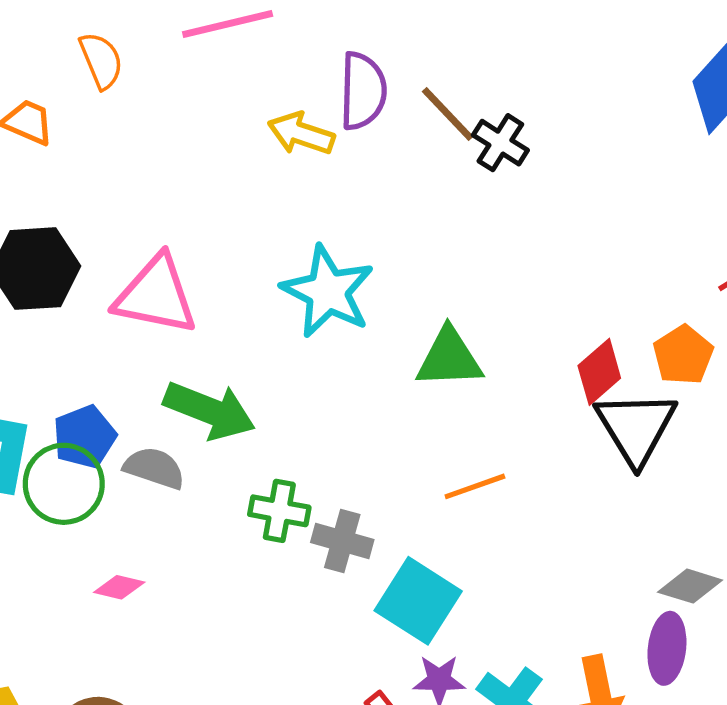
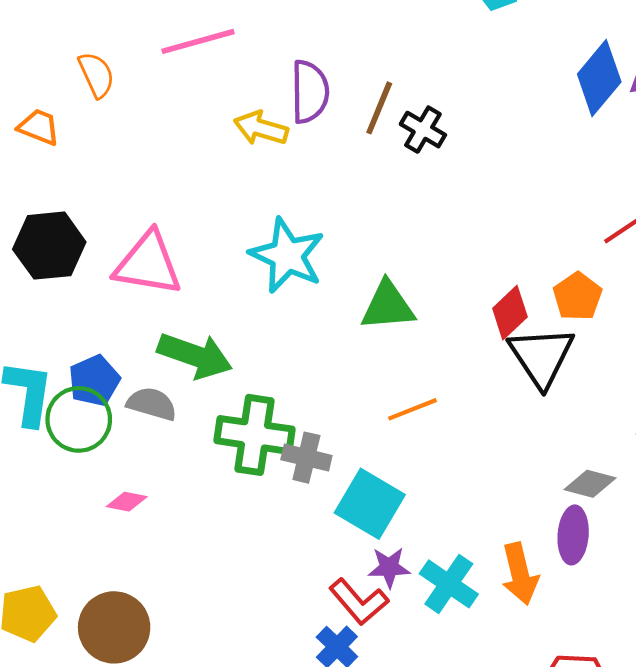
brown line: (448, 114) -> (379, 108), turned 68
green cross: (279, 511) -> (254, 435), size x1.6

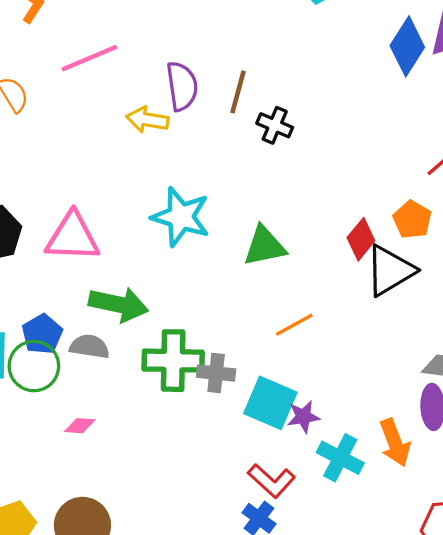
black cross: (423, 130) -> (275, 125), moved
black triangle: (541, 357) -> (390, 271), turned 40
purple star: (389, 567) -> (303, 417), moved

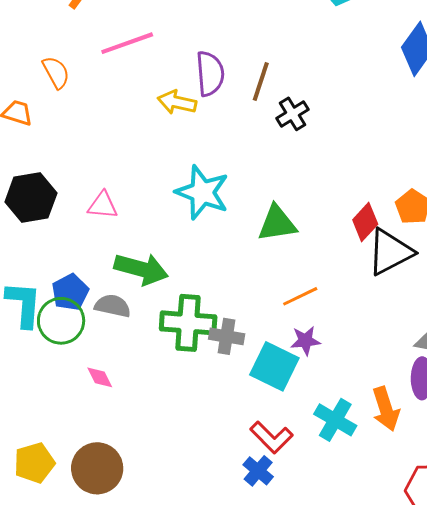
black cross: (275, 125) -> (293, 114), turned 32
pink triangle: (72, 237) -> (103, 205), size x0.6
purple star: (303, 417) -> (305, 341), moved
pink diamond: (80, 426) -> (100, 377), turned 56

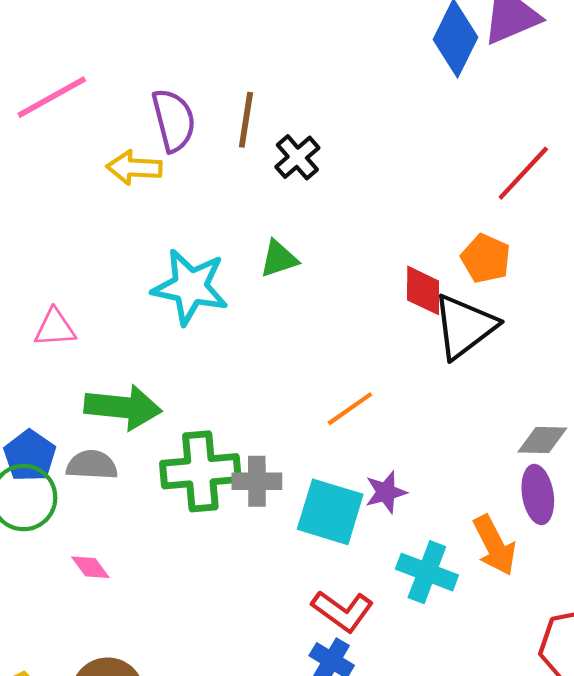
red diamond: (365, 222) -> (423, 290), turned -33
green triangle: (277, 223) -> (279, 259), moved, size x0.7
purple star: (305, 341) -> (386, 492), moved

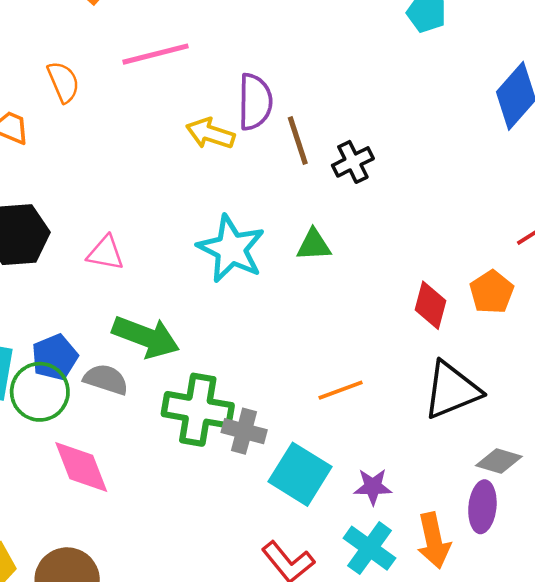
brown line: (246, 120) -> (298, 141), moved, turned -42
black triangle: (464, 326) -> (452, 390), moved
purple star: (386, 492) -> (373, 487), moved
pink diamond: (90, 567) -> (81, 467), size x1.8

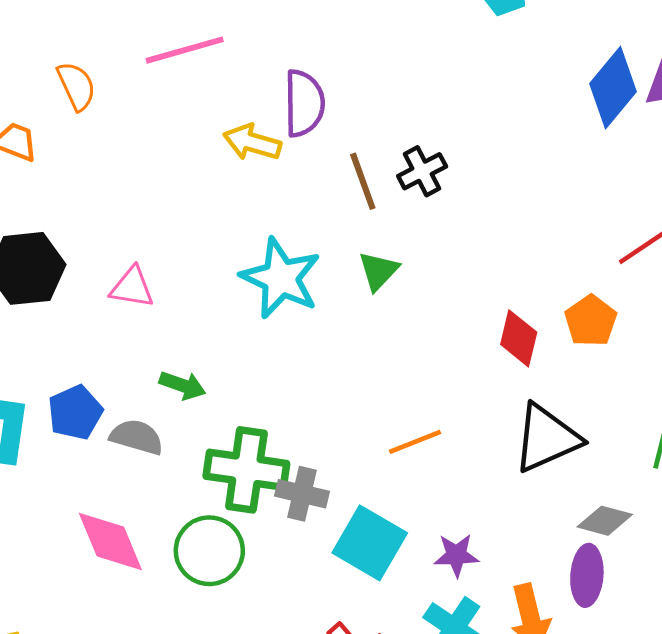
brown line: (298, 141) -> (363, 181), moved
green triangle: (314, 245) -> (378, 271), turned -42
green arrow: (146, 337) -> (183, 385), size x0.6
green circle: (40, 392) -> (209, 551), moved

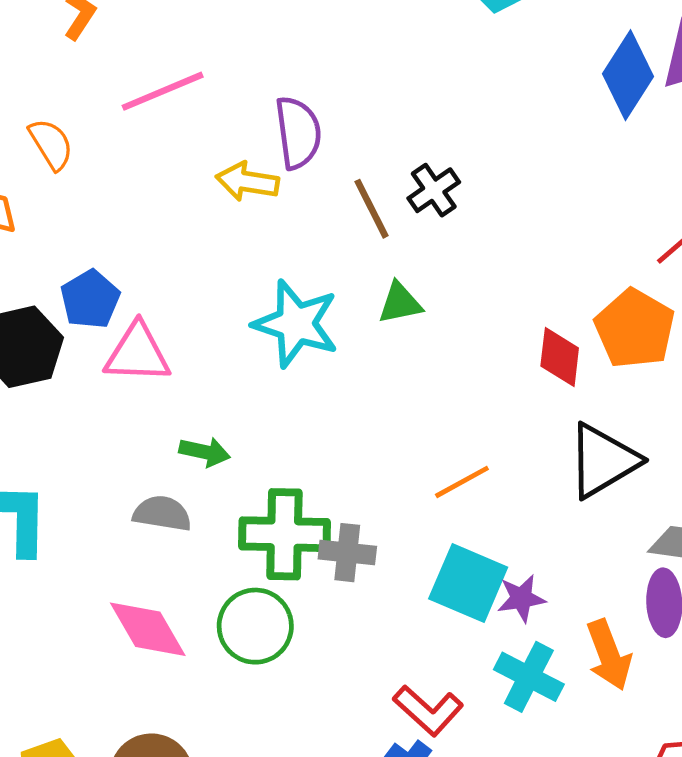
green triangle: (378, 271) -> (400, 303), turned 42
pink triangle: (132, 287) -> (137, 353), size x1.4
orange pentagon: (591, 321) -> (635, 329), size x1.4
blue pentagon: (75, 412) -> (90, 299), moved
cyan square: (370, 543) -> (468, 583), moved

